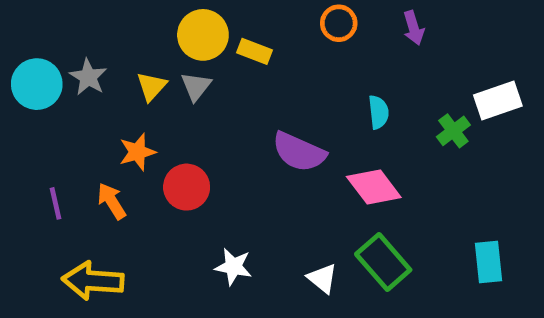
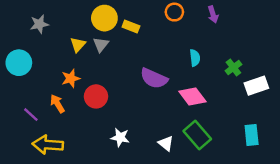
gray star: (88, 77) -> (39, 24), moved, turned 30
cyan circle: (37, 84) -> (19, 63), moved
white rectangle: (498, 100) -> (256, 86), moved
purple line: (55, 203) -> (31, 115), moved, turned -35

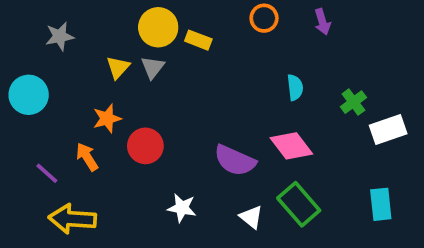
purple semicircle: (154, 78) -> (235, 160), moved

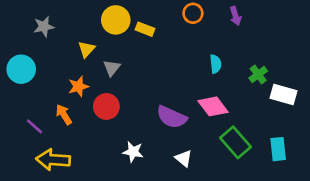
gray triangle: (153, 67) -> (112, 68), moved
white rectangle: (388, 129) -> (283, 94), turned 35
green rectangle: (299, 204) -> (236, 142), moved

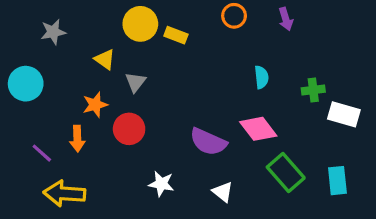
yellow triangle: (86, 49) -> (105, 59), turned -36
green cross: (258, 75) -> (313, 90), turned 30
orange arrow: (64, 114) -> (77, 139), turned -150

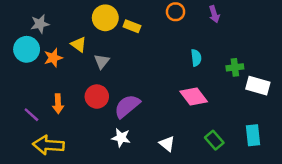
cyan circle: (26, 84) -> (27, 49), moved
orange star: (95, 105) -> (53, 58), moved
purple semicircle: (208, 142) -> (127, 106), moved, turned 116
green rectangle: (286, 172) -> (214, 140), moved, size x0.7

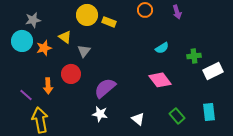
cyan semicircle: (196, 58) -> (162, 48), turned 64
white rectangle: (258, 86) -> (213, 71), turned -42
red circle: (97, 97) -> (71, 74), moved
yellow arrow: (48, 145) -> (40, 120), turned 75

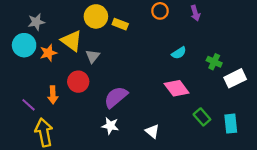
yellow triangle: (65, 37) -> (72, 41), size x1.5
green cross: (194, 56) -> (214, 62), turned 32
green rectangle: (177, 116) -> (202, 117), moved

